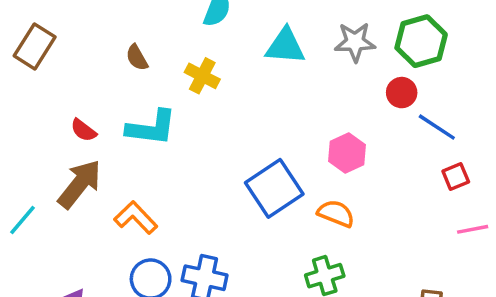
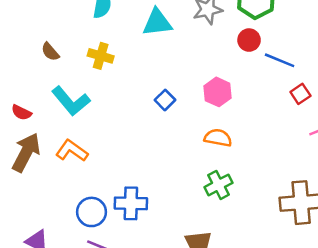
cyan L-shape: (151, 128) -> (71, 101), turned 54
blue square: (274, 188) -> (165, 100), moved, size x0.5
orange L-shape: (136, 218) -> (72, 151), moved

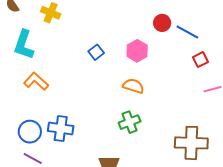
red circle: (249, 40) -> (162, 23), moved
cyan L-shape: (71, 101) -> (24, 45), turned 52
orange L-shape: (72, 151) -> (36, 81), moved

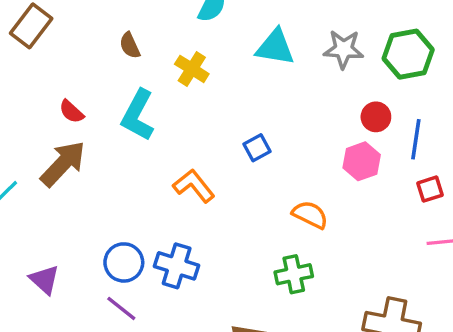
blue line: (187, 32) -> (416, 139), turned 60
pink hexagon: (137, 51) -> (362, 161), moved
orange L-shape: (36, 81) -> (194, 186), moved

